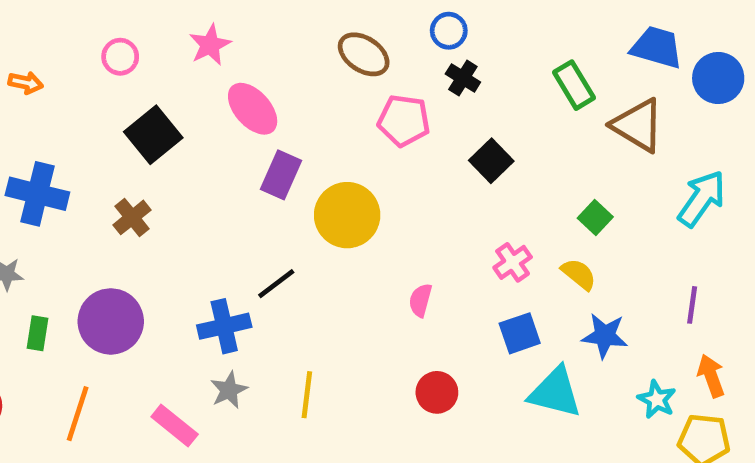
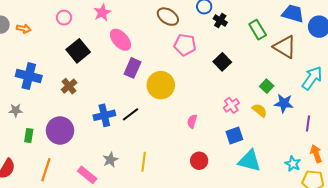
black cross: (463, 78) -> (220, 21), moved
blue cross: (224, 326) -> (104, 115), moved
blue star: (605, 336) -> (284, 103), moved

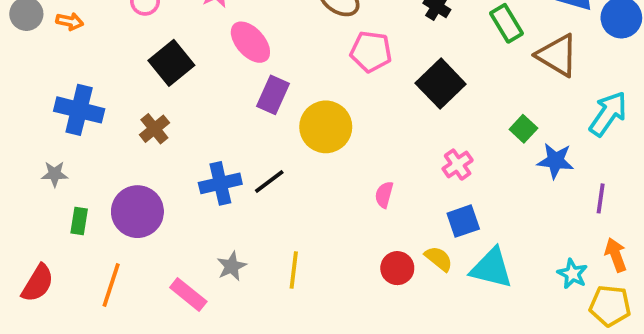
black square: (222, 62) -> (441, 84), size x1.4
yellow semicircle: (260, 110) -> (439, 259), moved

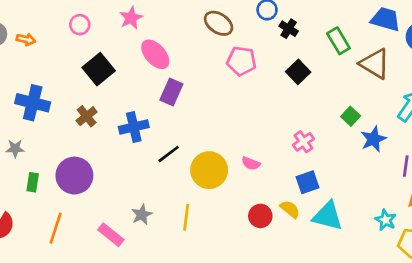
black square: (441, 84) -> (298, 72), moved, size x0.7
yellow circle: (326, 127) -> (209, 170), moved
blue star: (555, 161) -> (373, 139), turned -30
blue cross: (220, 183) -> (134, 127), moved
pink semicircle: (384, 195) -> (251, 163), turned -84

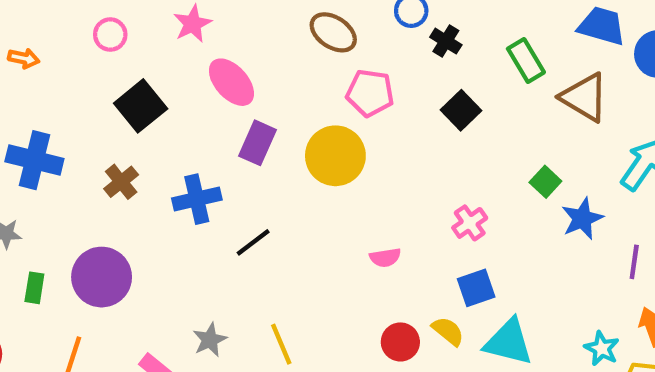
pink semicircle: (251, 163) -> (385, 258), turned -30
yellow circle: (209, 170) -> (335, 156), moved
yellow line: (186, 217) -> (281, 344), turned -30

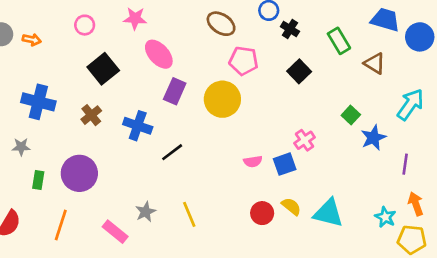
pink star: (192, 24) -> (135, 18), turned 30
brown triangle: (584, 97) -> (375, 63), size x0.7
blue cross: (197, 199) -> (138, 126), turned 32
blue square: (476, 288) -> (285, 164), moved

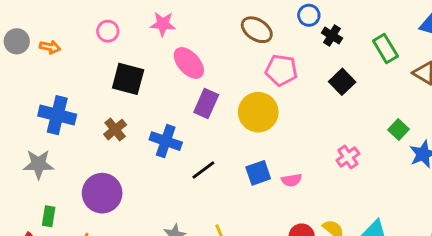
black square: (103, 69) -> (128, 79), turned -36
gray star: (21, 147) -> (38, 164), size x1.5
blue square: (285, 164) -> (258, 173), moved
green rectangle: (38, 180) -> (49, 216), moved

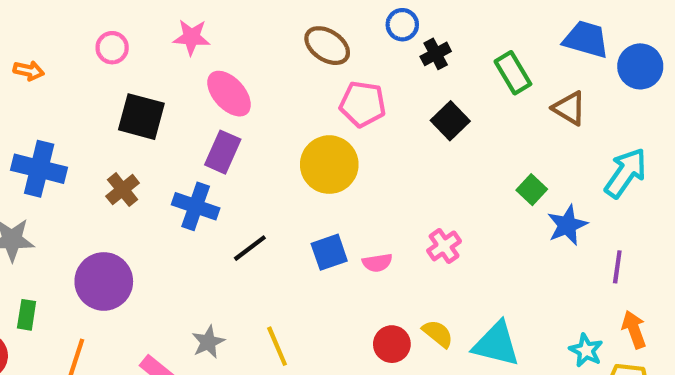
black cross: (332, 36) -> (436, 54), turned 30
purple rectangle: (206, 103) -> (223, 152), moved
pink cross: (348, 157) -> (444, 246), moved

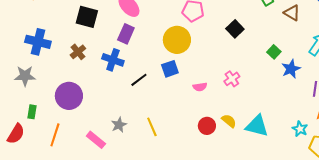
black square: (450, 121) -> (235, 29), moved
blue square: (329, 252) -> (170, 69), moved

